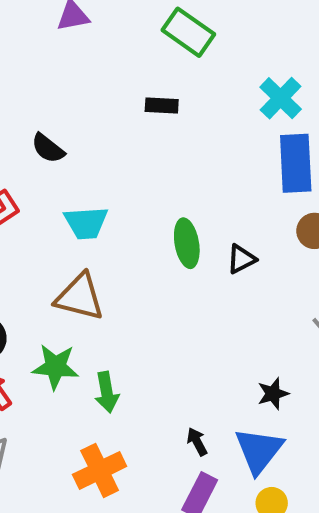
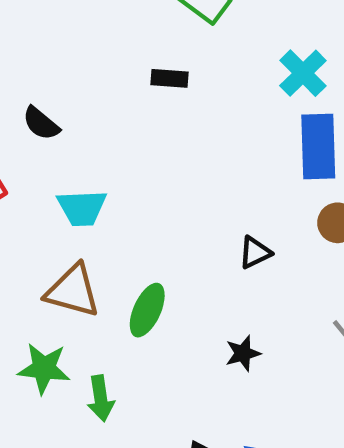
green ellipse: (187, 243) -> (147, 310), moved, turned 33
black star: (273, 394) -> (243, 353), moved

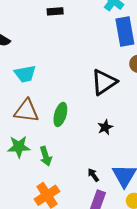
black triangle: (255, 253) -> (104, 82), size x1.8

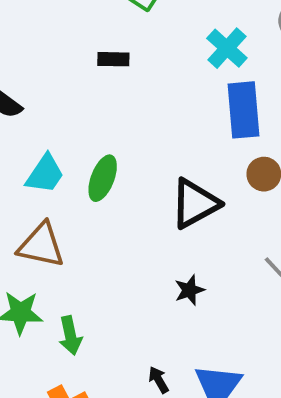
cyan trapezoid: (25, 74) -> (45, 174), turned -50
green ellipse: (60, 114) -> (103, 178), moved

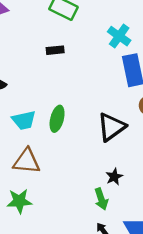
cyan trapezoid: (45, 174) -> (24, 120), turned 50
green arrow: (70, 335) -> (101, 199), moved

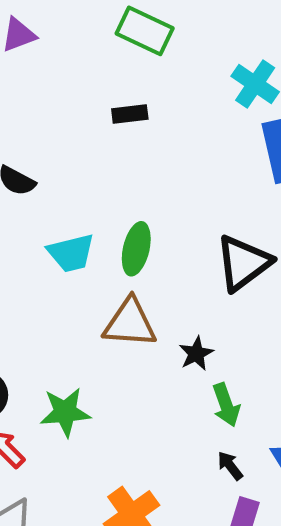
brown triangle: (27, 161) -> (130, 323), moved
black star: (114, 177) -> (196, 354), moved

